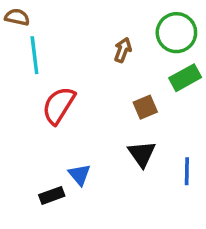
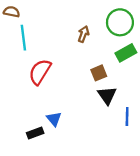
black triangle: (142, 154) -> (107, 95), moved

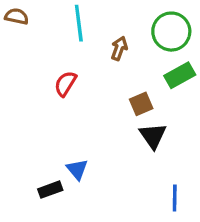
cyan line: (23, 38) -> (79, 23), moved
red semicircle: (40, 72) -> (65, 84), moved, size x0.7
blue line: (127, 117) -> (175, 198), moved

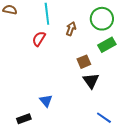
red semicircle: (65, 84) -> (39, 39), moved
black rectangle: (50, 190) -> (24, 119), moved
blue line: (175, 198) -> (104, 118), turned -56

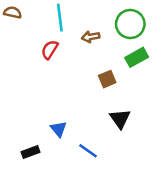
brown arrow: (71, 29) -> (91, 37), turned -120
black triangle: (91, 81) -> (120, 119), moved
blue line: (104, 118) -> (88, 151), moved

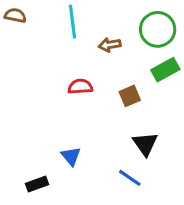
red semicircle: (50, 50) -> (80, 87), moved, turned 54
blue line: (88, 151) -> (130, 178), moved

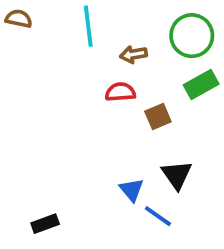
red semicircle: (80, 87) -> (120, 92), moved
blue triangle: (71, 156) -> (132, 190), moved

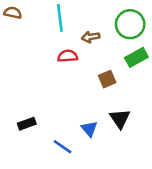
red semicircle: (120, 92) -> (68, 56), moved
blue line: (158, 216) -> (62, 147), moved
black rectangle: (45, 224) -> (27, 124), moved

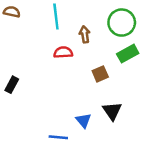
brown arrow: (91, 37) -> (85, 34), turned 91
black rectangle: (27, 124) -> (12, 85), moved, turned -42
blue line: (62, 147) -> (58, 137), turned -30

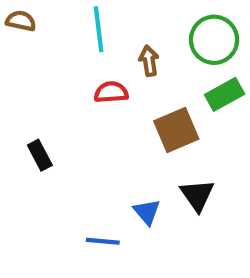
brown square: (100, 74) -> (176, 130), size x1.5
black rectangle: (12, 85) -> (40, 155), moved, turned -56

